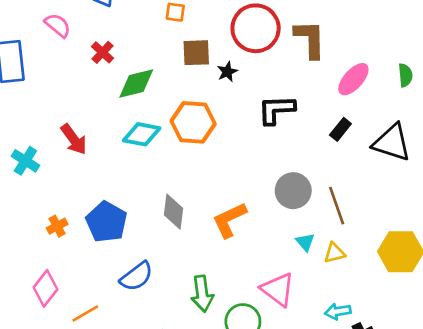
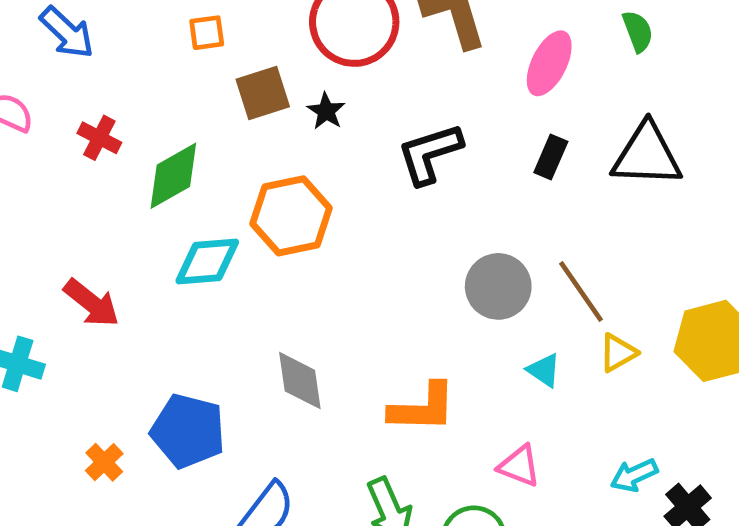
orange L-shape: (229, 220) -> (423, 408), moved, turned -138
yellow triangle: (334, 253) -> (618, 353), moved
pink triangle: (278, 289) -> (519, 466), size x0.7

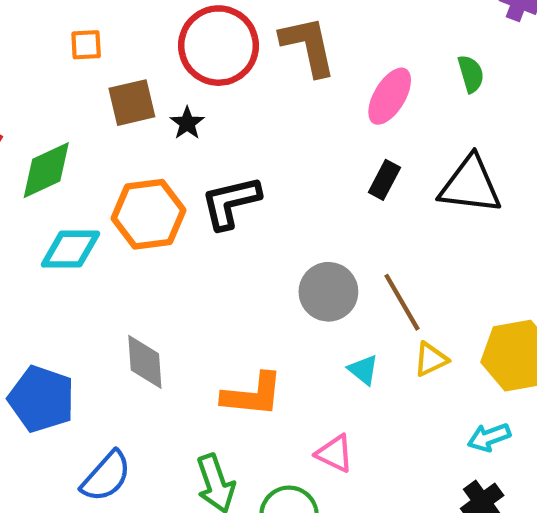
black L-shape: (430, 154) -> (231, 202), moved
cyan arrow: (634, 475) -> (489, 437), moved

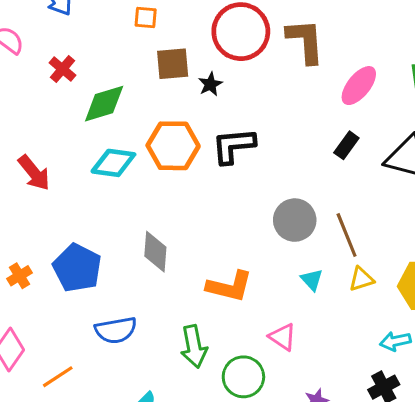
blue semicircle: (106, 476) -> (116, 330), turned 30

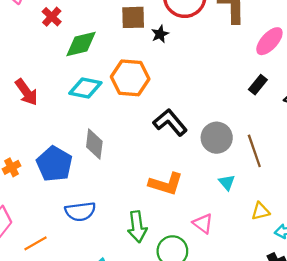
black L-shape: (233, 146) -> (170, 122), moved, turned 52
gray diamond: (155, 252) -> (94, 144), moved
yellow triangle: (361, 279) -> (260, 211), moved

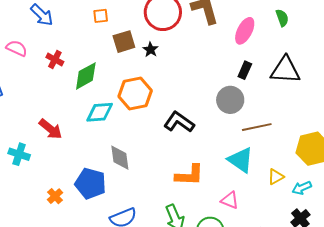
gray circle: (217, 138) -> (230, 100), moved
brown line: (254, 151) -> (257, 127), turned -68
cyan triangle: (227, 182) -> (241, 160), size x1.8

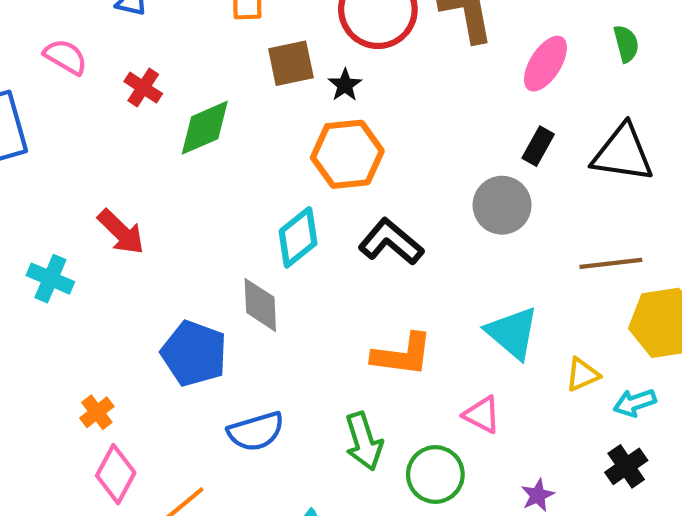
orange hexagon: (135, 94) -> (347, 154), moved
cyan diamond: (100, 112) -> (298, 237), moved, turned -40
brown line: (257, 127) -> (611, 263), moved
orange cross: (55, 196) -> (97, 412), moved

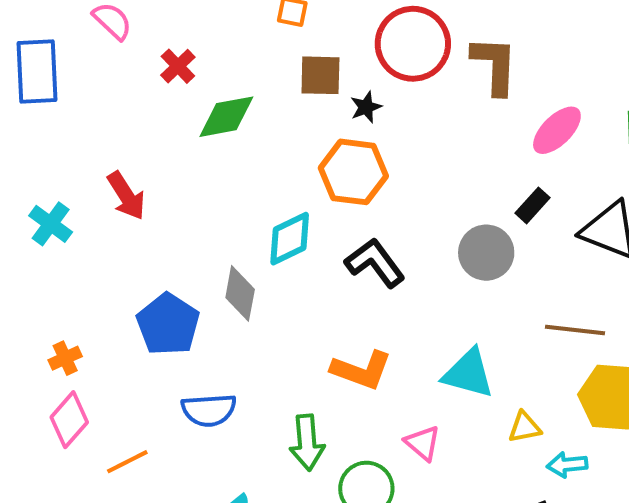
cyan triangle: (512, 333) -> (468, 373), turned -38

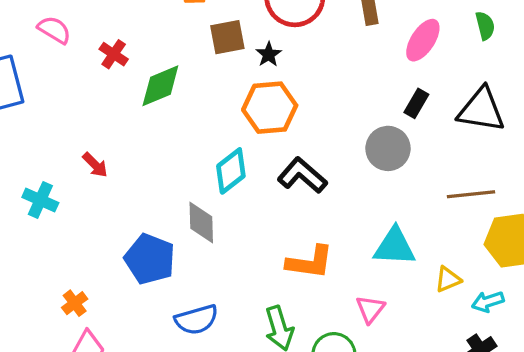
red arrow: (126, 196) -> (95, 165), size x0.7
pink triangle: (423, 443) -> (370, 309), turned 40

